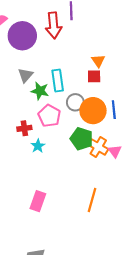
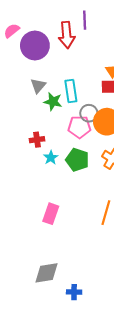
pink pentagon: (49, 116) -> (79, 127), moved, turned -30
green pentagon: (82, 139) -> (77, 160), moved

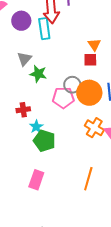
purple circle: (35, 45) -> (21, 21), size x0.7
cyan rectangle: (71, 91) -> (44, 29), moved
green pentagon: (77, 160) -> (44, 141), moved

